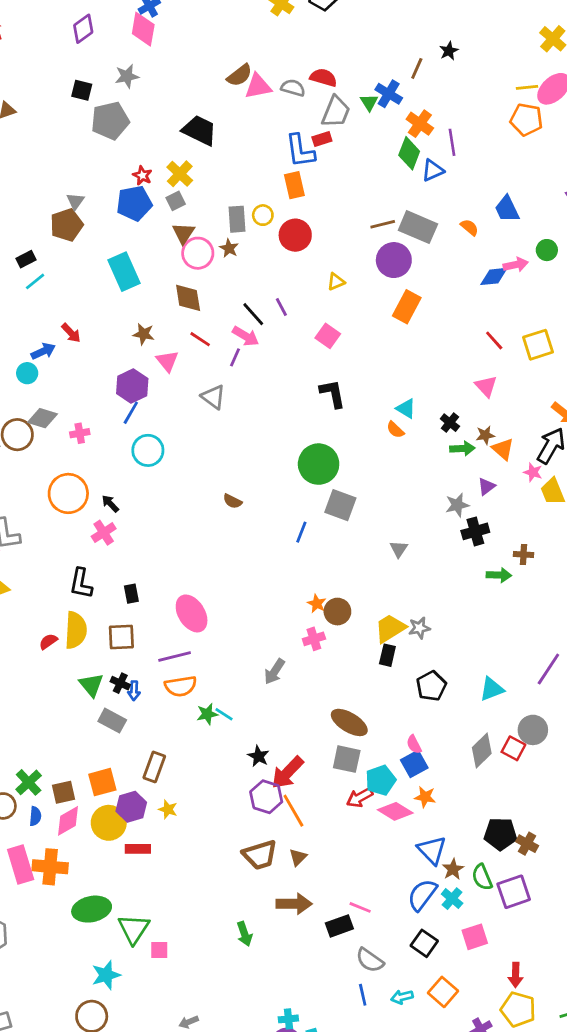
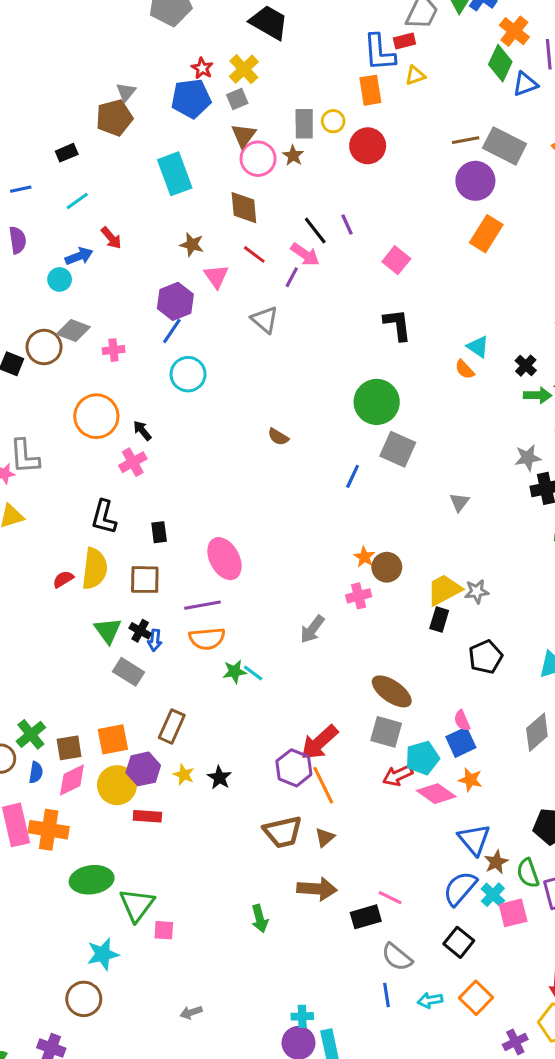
cyan line: (35, 281) -> (77, 201), moved
yellow triangle: (336, 282) -> (415, 75), moved
black star: (258, 756) -> (219, 778), moved
pink square: (475, 937) -> (513, 913), moved

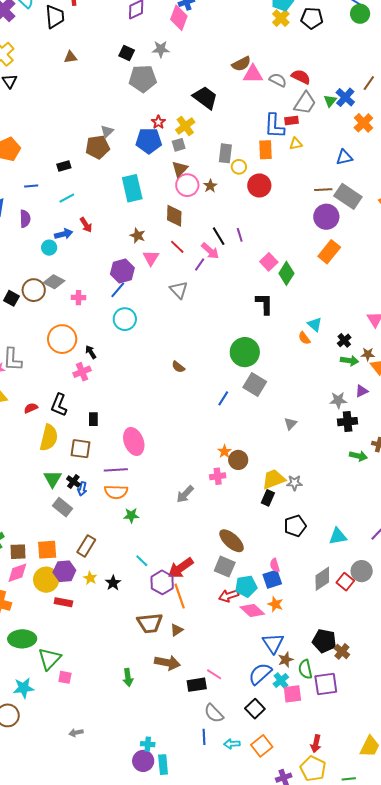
green diamond: (500, 63) -> (286, 273), moved
blue triangle: (525, 84) -> (344, 157), moved
gray rectangle: (304, 124) -> (225, 153), moved
red semicircle: (63, 579) -> (31, 408), moved
cyan line: (253, 673) -> (142, 561), moved

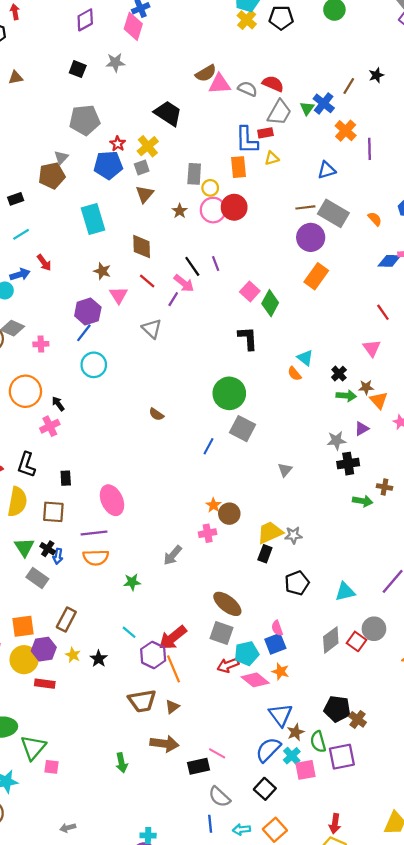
gray pentagon: (143, 79) -> (85, 120), moved
pink circle: (187, 185) -> (213, 210), moved
green star: (131, 515) -> (132, 582), moved

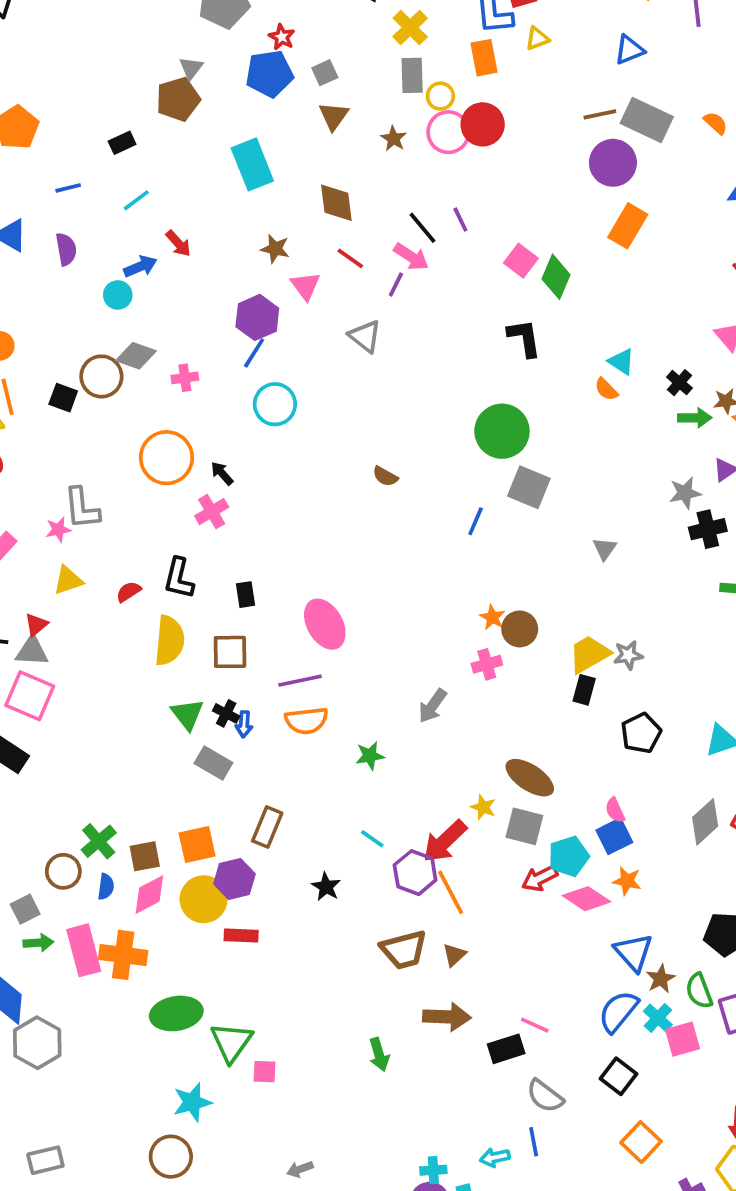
yellow cross: (148, 146) -> (410, 27), moved
yellow star: (73, 655) -> (483, 807), moved
cyan arrow: (241, 830) -> (495, 1157), moved

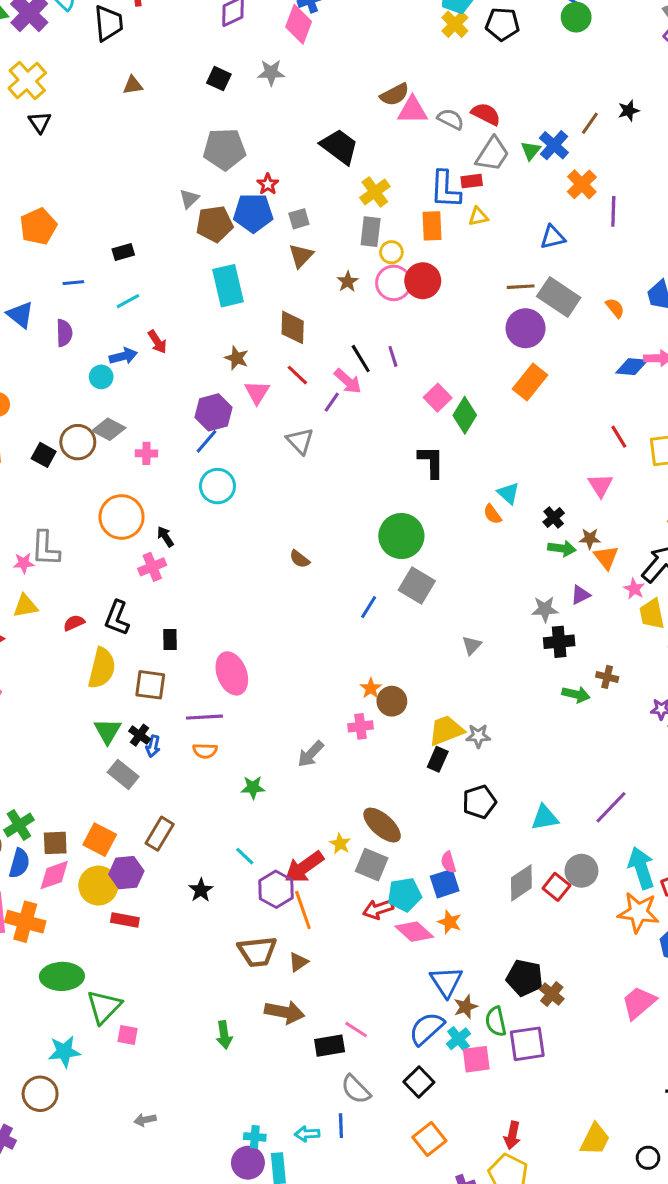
brown pentagon: (178, 99) -> (215, 224), moved
orange semicircle: (307, 721) -> (205, 751), size x0.7
orange square: (197, 844) -> (100, 840), turned 32
blue semicircle: (106, 887) -> (19, 863), size x1.4

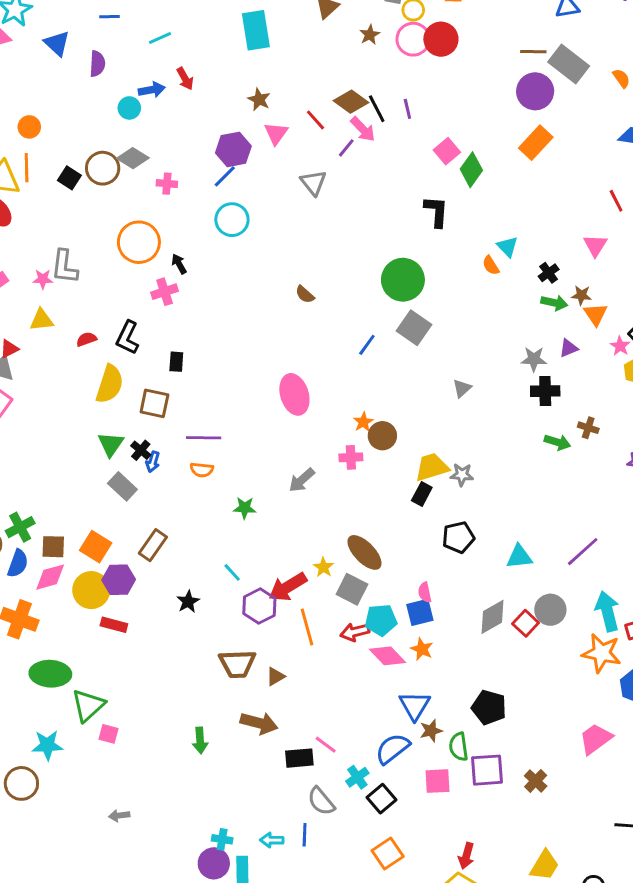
brown diamond: (293, 327) -> (351, 102), moved, turned -60
pink ellipse: (232, 673) -> (294, 394), moved
orange line: (303, 910) -> (307, 627), moved
brown cross: (552, 994) -> (536, 781), moved
cyan cross: (458, 1039) -> (357, 777), moved

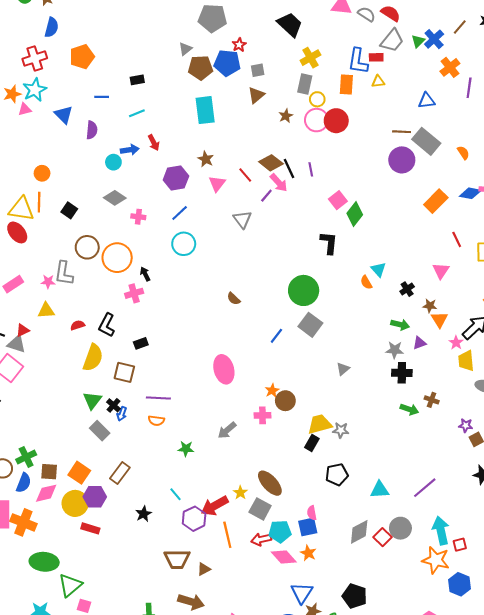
orange rectangle: (536, 143) -> (436, 201), moved
purple hexagon: (233, 149) -> (176, 178), moved
brown circle: (103, 168) -> (87, 247), moved
green arrow: (554, 303) -> (400, 325), moved
black rectangle: (176, 362) -> (141, 343), turned 64

